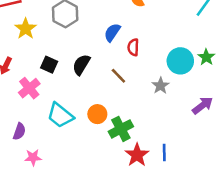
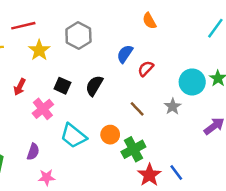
red semicircle: (133, 47) -> (146, 69), turned 42
brown line: (118, 76) -> (137, 109), moved
blue line: (164, 152) -> (176, 173), turned -35

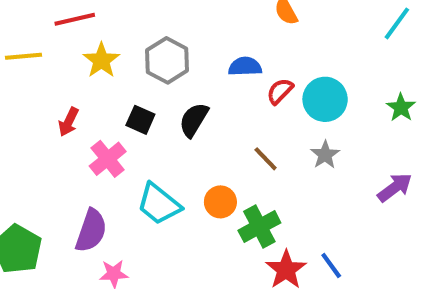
gray hexagon: (78, 35) -> (167, 60), moved
blue semicircle: (125, 54) -> (245, 67), turned 54
cyan circle: (192, 82) -> (325, 99), moved
purple semicircle: (33, 152) -> (91, 231), size x1.5

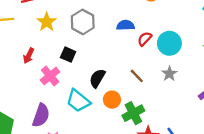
black semicircle: (194, 120) -> (97, 78), moved

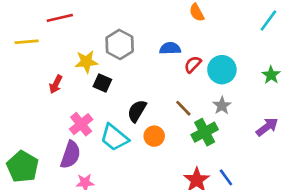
yellow star: (47, 22) -> (86, 62), moved, turned 30
pink cross: (50, 76) -> (81, 124), moved
green cross: (133, 113) -> (205, 132), moved

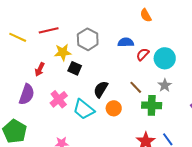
red line: (60, 18) -> (49, 30), moved
yellow line: (27, 42) -> (18, 37), turned 30
green cross: (205, 132) -> (152, 105), turned 30
purple semicircle: (70, 155) -> (27, 94), moved

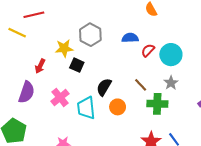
red line: (49, 30) -> (34, 15), moved
cyan trapezoid: (84, 109) -> (86, 108), turned 45

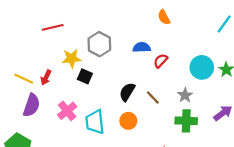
red line: (34, 15) -> (53, 27), moved
yellow line: (17, 33) -> (24, 79), moved
cyan circle: (171, 55) -> (202, 67), moved
black semicircle: (104, 87) -> (127, 92), moved
green cross: (157, 104) -> (186, 121), moved

